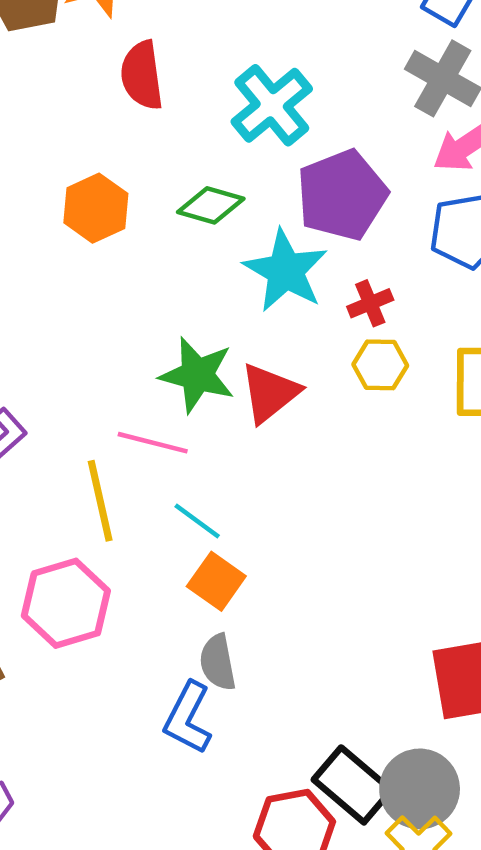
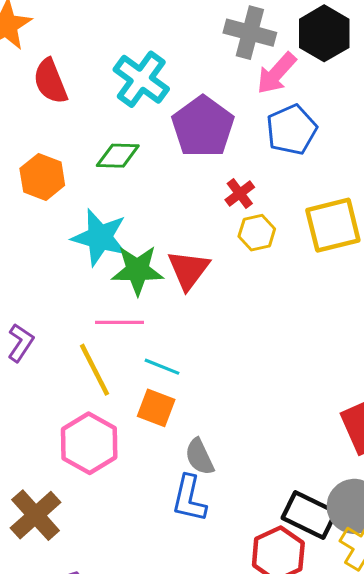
cyan star: (286, 271) -> (100, 237), moved
orange square: (216, 581) -> (156, 408), moved

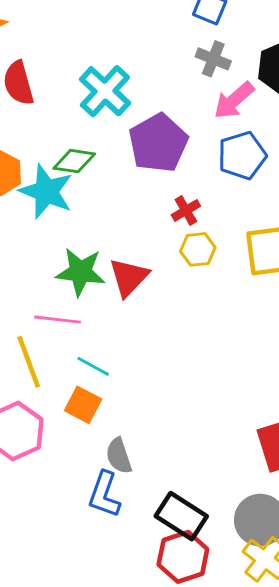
gray cross: (250, 33) -> (213, 59), size x0.7
cyan star: (100, 237) -> (46, 191), moved
black rectangle: (309, 515) -> (181, 516), moved

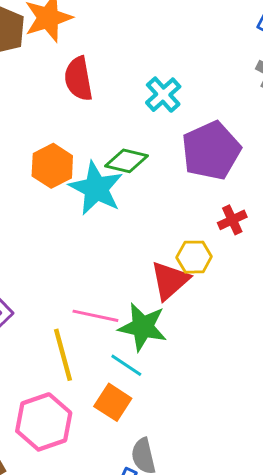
cyan cross: (105, 91) -> (163, 95), size x0.7
yellow hexagon: (198, 249) -> (194, 257), moved
green star: (80, 272) -> (143, 327), moved

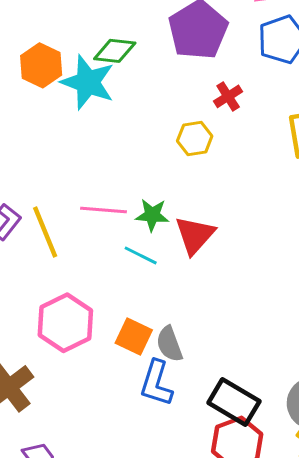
red triangle: (170, 280) -> (195, 235), moved
green star: (143, 327) -> (152, 215), size x0.7
yellow line: (63, 355) -> (45, 232), moved
orange square: (113, 402) -> (134, 337), moved

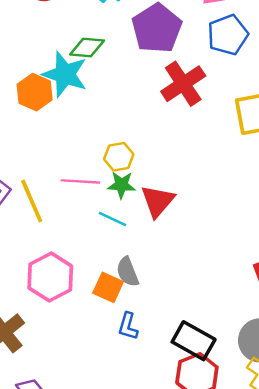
orange hexagon: (41, 65) -> (35, 92), moved
red cross: (228, 96) -> (183, 84), size x1.8
yellow hexagon: (195, 139) -> (119, 157), moved
gray semicircle: (169, 344) -> (128, 272), moved
blue L-shape: (156, 383) -> (128, 326), size x0.7

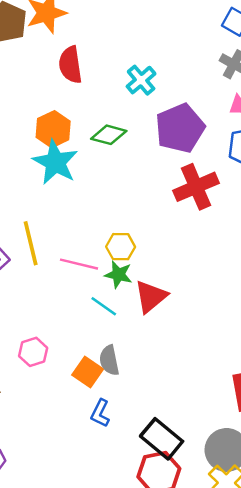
cyan star: (65, 74) -> (55, 162), moved
orange hexagon: (35, 92) -> (53, 129), moved
yellow line: (32, 201) -> (31, 243), moved
pink hexagon: (50, 277) -> (33, 352), size x0.6

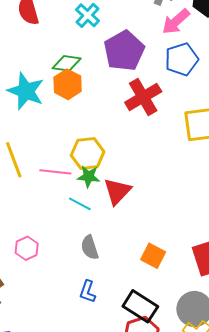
orange hexagon: (53, 129) -> (68, 84), moved
yellow hexagon: (121, 247) -> (88, 153), size x1.4
orange square: (88, 372) -> (153, 256), moved

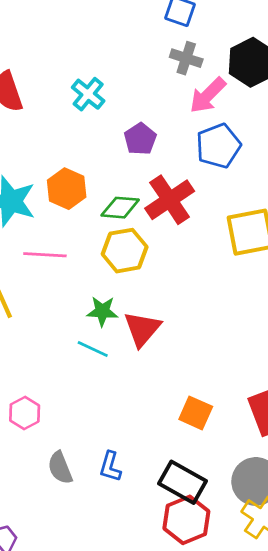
purple pentagon: (124, 51) -> (140, 139), size x0.6
green diamond: (67, 63) -> (120, 208), moved
yellow hexagon: (88, 153) -> (125, 251), moved
pink line: (55, 172) -> (45, 255), moved
gray semicircle: (90, 247) -> (60, 468), moved

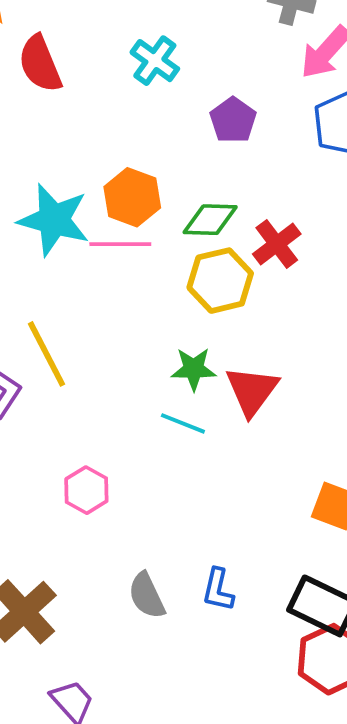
red cross: (170, 200) -> (277, 244), moved, size x0.7
pink line: (45, 255) -> (120, 244), moved
pink hexagon: (25, 413) -> (86, 490), moved

